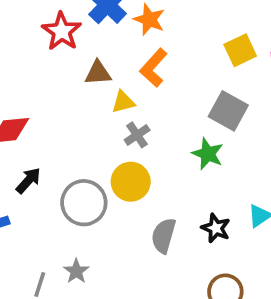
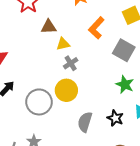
orange L-shape: (154, 68) -> (96, 28), moved
green star: (208, 154) -> (125, 85), moved

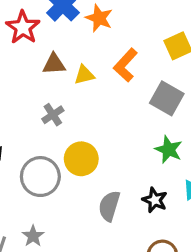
yellow triangle: (63, 44) -> (84, 75), moved
gray cross: (71, 63) -> (53, 115), moved

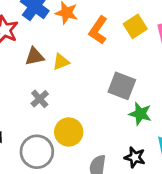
orange L-shape: (126, 65) -> (98, 30), moved
gray square: (167, 98) -> (122, 86), moved

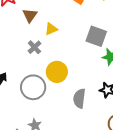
brown triangle: (35, 56) -> (30, 15), turned -42
yellow triangle: (61, 62) -> (51, 29), moved

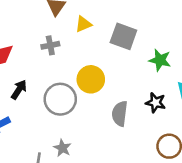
gray square: (96, 36) -> (123, 36), moved
gray cross: (34, 47) -> (50, 45), moved, turned 32

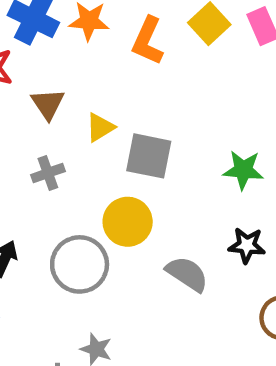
gray square: (123, 36) -> (149, 156), moved
gray semicircle: (120, 114) -> (187, 274), turned 125

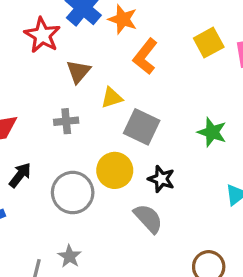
orange L-shape: (148, 41) -> (145, 56), moved
green star: (243, 170) -> (212, 132), moved
black star: (247, 245) -> (161, 179), moved

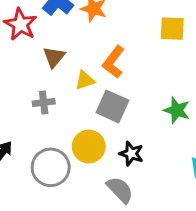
yellow square: (209, 43) -> (172, 29), turned 32
orange L-shape: (145, 56) -> (114, 62), moved

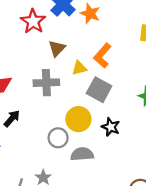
gray cross: (44, 102) -> (46, 83), size x1.5
gray circle: (51, 167) -> (58, 138), moved, size x0.7
gray semicircle: (120, 190) -> (82, 154), moved, turned -55

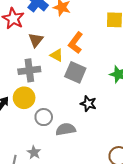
yellow triangle: (79, 68) -> (57, 55), turned 48
yellow circle: (78, 119) -> (24, 98), moved

